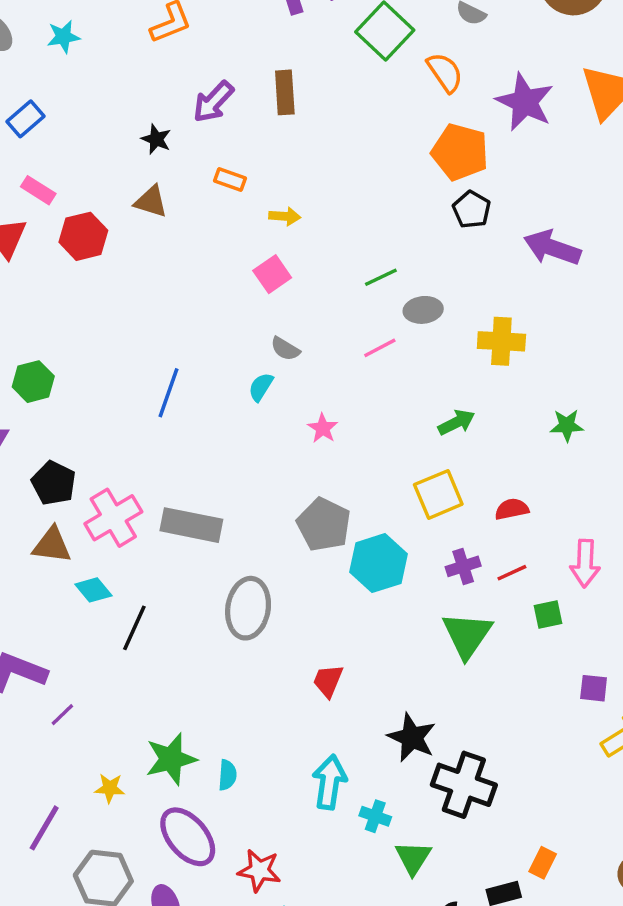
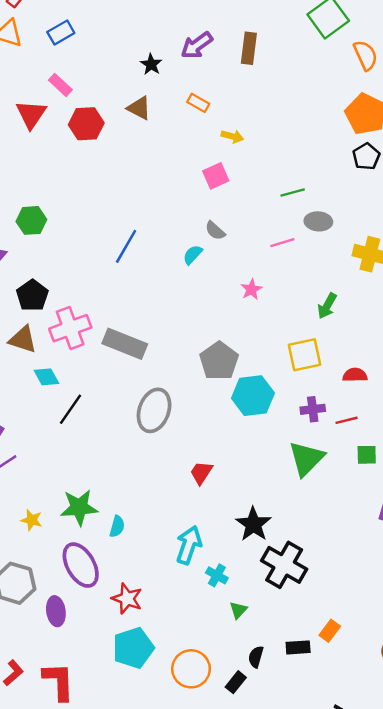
green arrow: (456, 422) -> (327, 306), turned 135
pink star: (323, 428) -> (251, 289), moved
green triangle: (413, 858) -> (238, 610), size x0.7

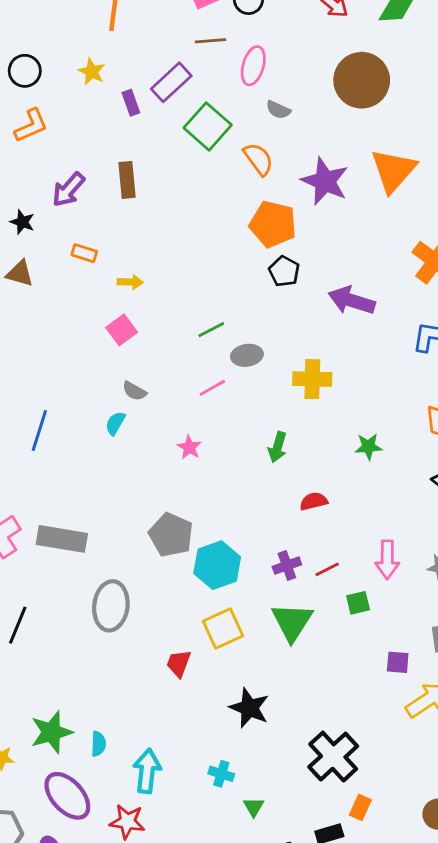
yellow square: (305, 355) -> (223, 628), moved
red semicircle: (355, 375) -> (314, 501), moved
cyan arrow: (189, 545) -> (147, 771), moved
black cross: (284, 565) -> (333, 757), moved, turned 30

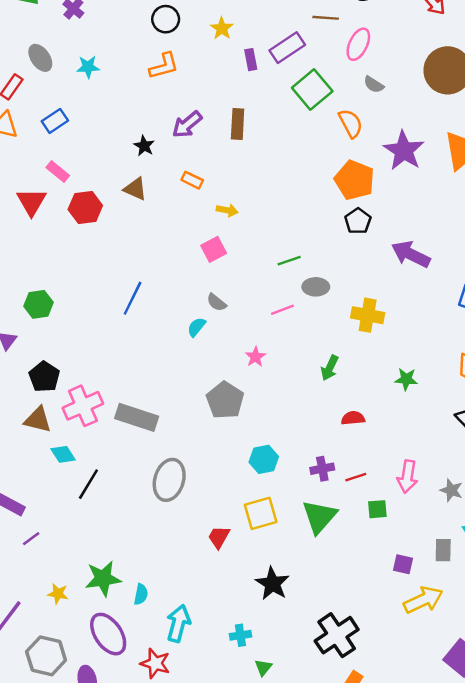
blue line: (39, 431) -> (133, 298), moved
gray pentagon: (171, 535) -> (225, 400), moved
cyan hexagon: (217, 565) -> (264, 459), size x0.7
cyan cross: (221, 774) -> (240, 635), turned -35

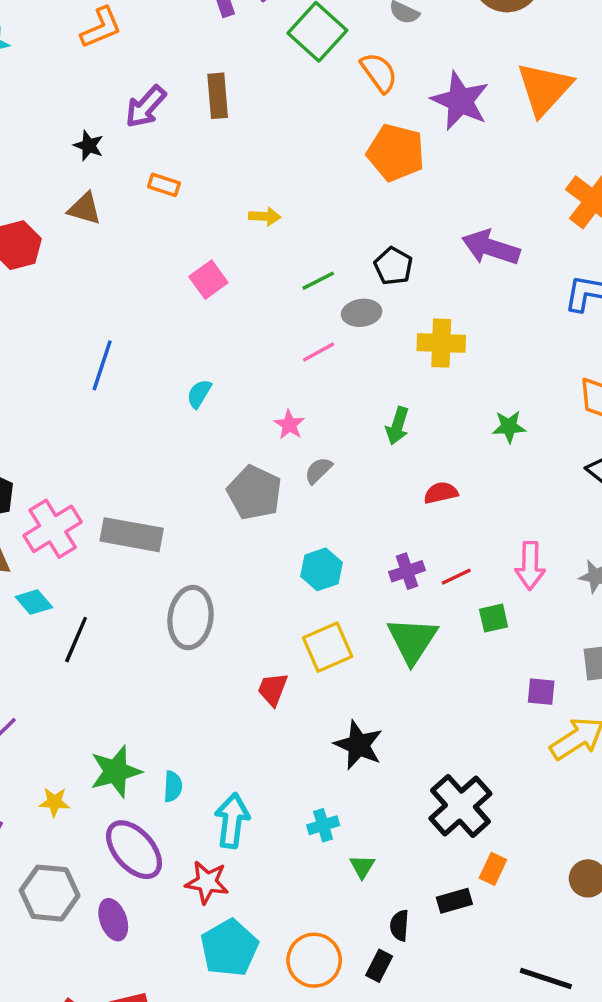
yellow arrow: (227, 210) -> (265, 216), moved
black pentagon: (358, 221) -> (393, 266), moved
gray semicircle: (217, 302) -> (318, 470), moved, turned 105

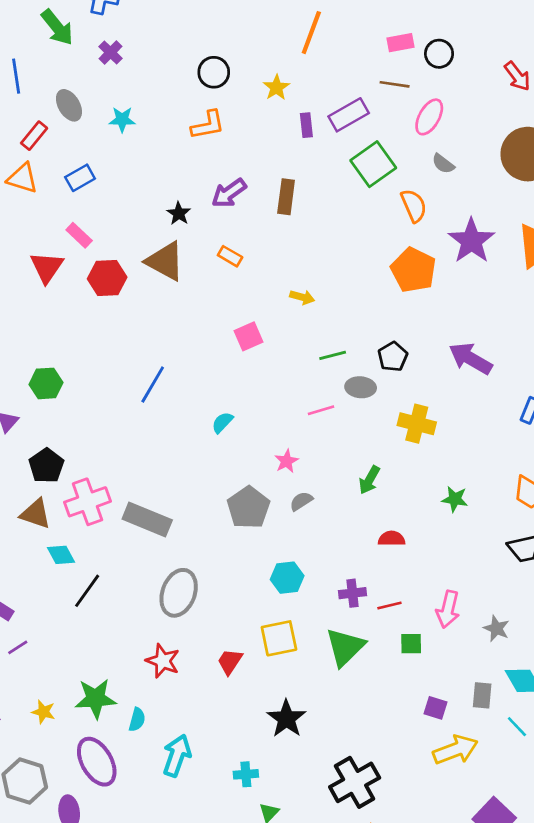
brown triangle: (85, 209) -> (165, 261), size x1.5
red star: (207, 882) -> (163, 661), moved

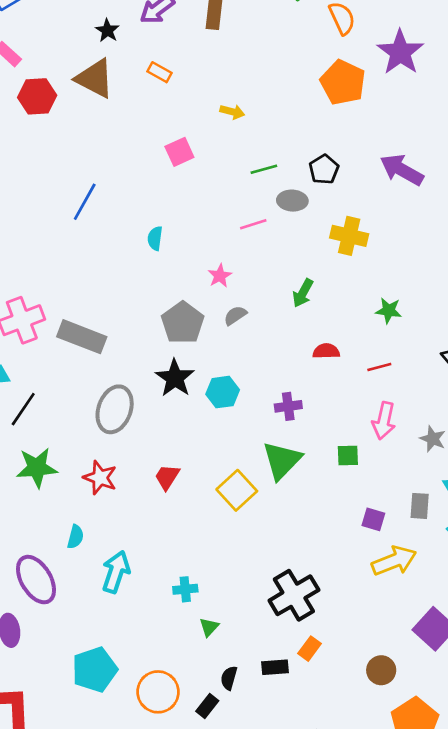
cyan semicircle: (222, 422) -> (155, 238), turned -35
red line: (389, 606) -> (379, 367), moved
yellow square: (279, 638) -> (237, 490), moved, turned -30
green star: (96, 699) -> (37, 468), moved
black star: (286, 719) -> (175, 378), moved

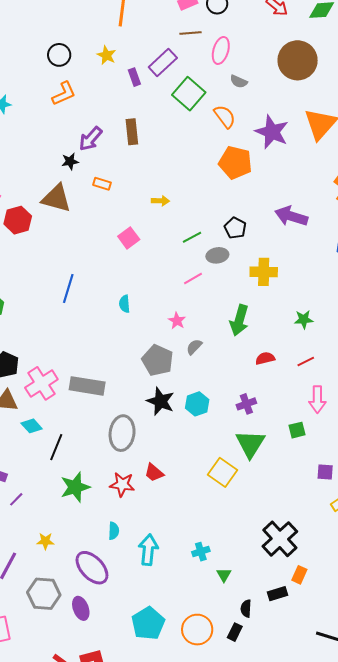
black star: (107, 31) -> (70, 161), moved, turned -30
green arrow: (303, 293) -> (239, 320), size x1.4
red trapezoid: (167, 477) -> (154, 473), moved, turned -70

